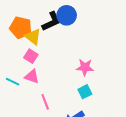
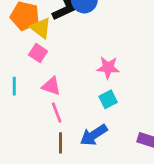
pink triangle: (32, 76) -> (51, 86), moved
cyan line: (13, 82) -> (14, 86), turned 64

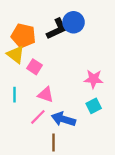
yellow triangle: (41, 28) -> (16, 55), moved
pink line: (57, 113) -> (38, 117), moved, turned 66
blue arrow: (94, 135) -> (63, 119), moved, turned 50

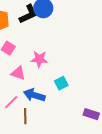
pink star: (94, 79) -> (39, 59), moved
pink line: (38, 117) -> (11, 102), moved

